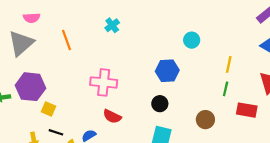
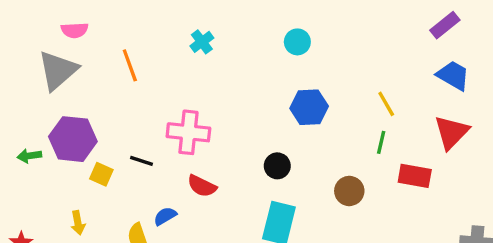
cyan circle: (192, 40) -> (297, 42), moved
yellow line: (229, 64) -> (386, 104), turned -42
blue hexagon: (167, 71) -> (309, 107), moved
black line: (56, 132) -> (142, 161), moved

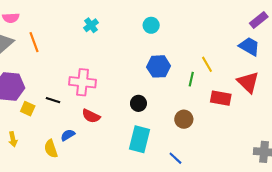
purple rectangle: (445, 25) -> (259, 20), moved
orange line: (130, 65) -> (34, 42), moved
red triangle: (451, 132) -> (248, 82), turned -30
green line: (381, 142) -> (191, 79), moved
red rectangle: (415, 176) -> (221, 98), moved

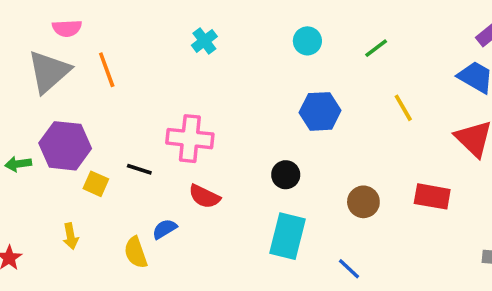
green line: (191, 79) -> (376, 48), moved, turned 40
red rectangle: (221, 98) -> (432, 196), moved

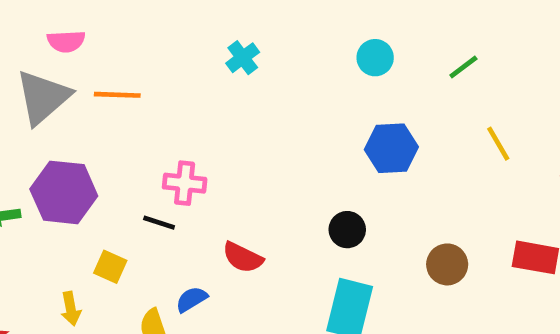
orange line: (107, 70) -> (117, 95), turned -68
pink cross: (190, 139) -> (185, 183), moved, size x0.7
yellow square: (96, 184) -> (110, 267), moved

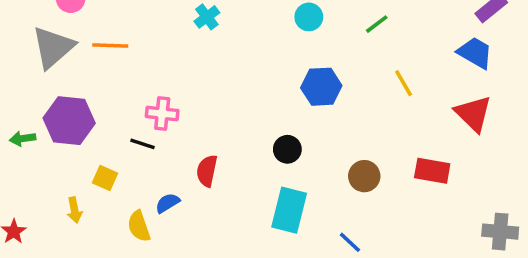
red semicircle: (243, 257) -> (207, 171), turned 76

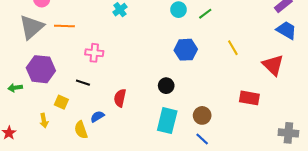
green line: (377, 24) -> (205, 14), moved
blue trapezoid: (475, 53) -> (286, 30), moved
pink cross: (162, 114) -> (94, 53), moved
green arrow: (23, 139) -> (15, 88), moved
brown circle: (364, 176) -> (202, 115), moved

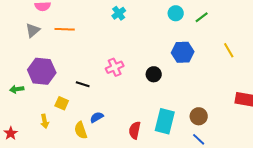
gray triangle: (32, 27) -> (33, 30), size x0.6
pink cross: (94, 53) -> (115, 67), moved, turned -30
black circle: (166, 86) -> (154, 74), moved
red semicircle: (120, 98) -> (135, 130), moved

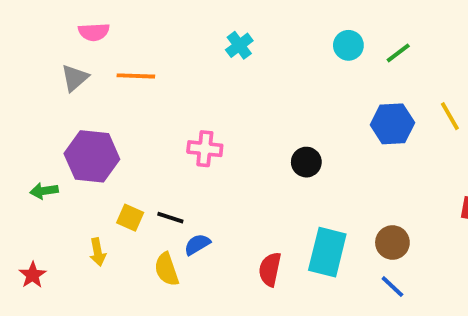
blue hexagon: (183, 52) -> (392, 124), moved
pink cross: (115, 67) -> (205, 149), moved, turned 30
black line: (83, 84) -> (170, 218), moved

